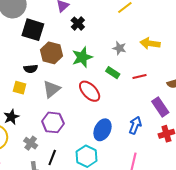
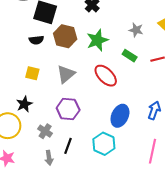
black semicircle: (31, 69) -> (36, 40), moved

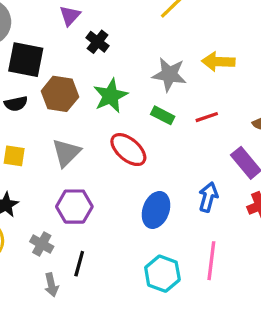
gray star: (136, 30) -> (169, 75), size x1.5
cyan hexagon: (104, 144) -> (162, 274), moved

